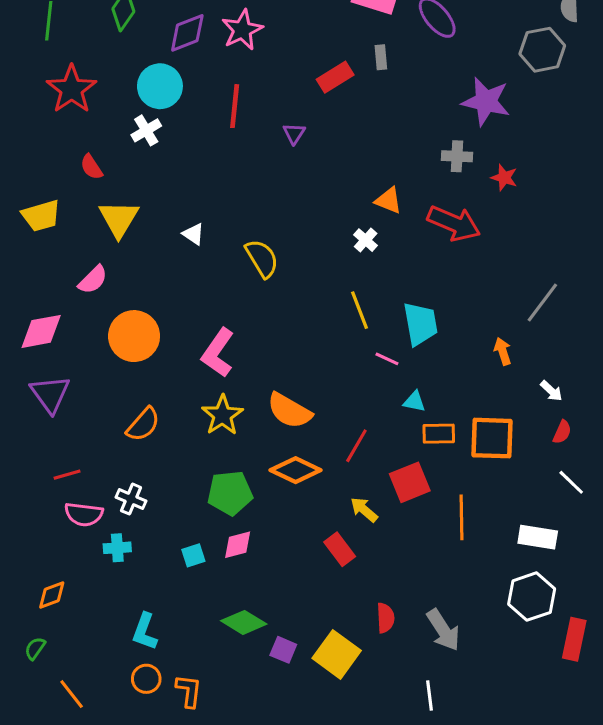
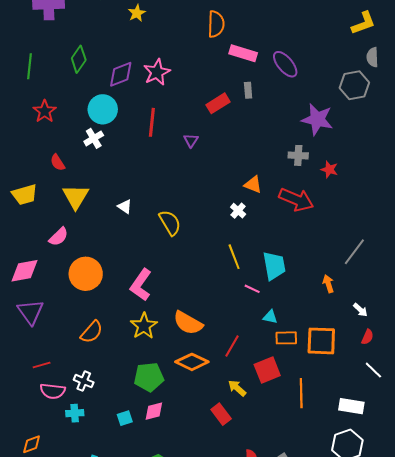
red star: (72, 89) -> (45, 111), size x0.7

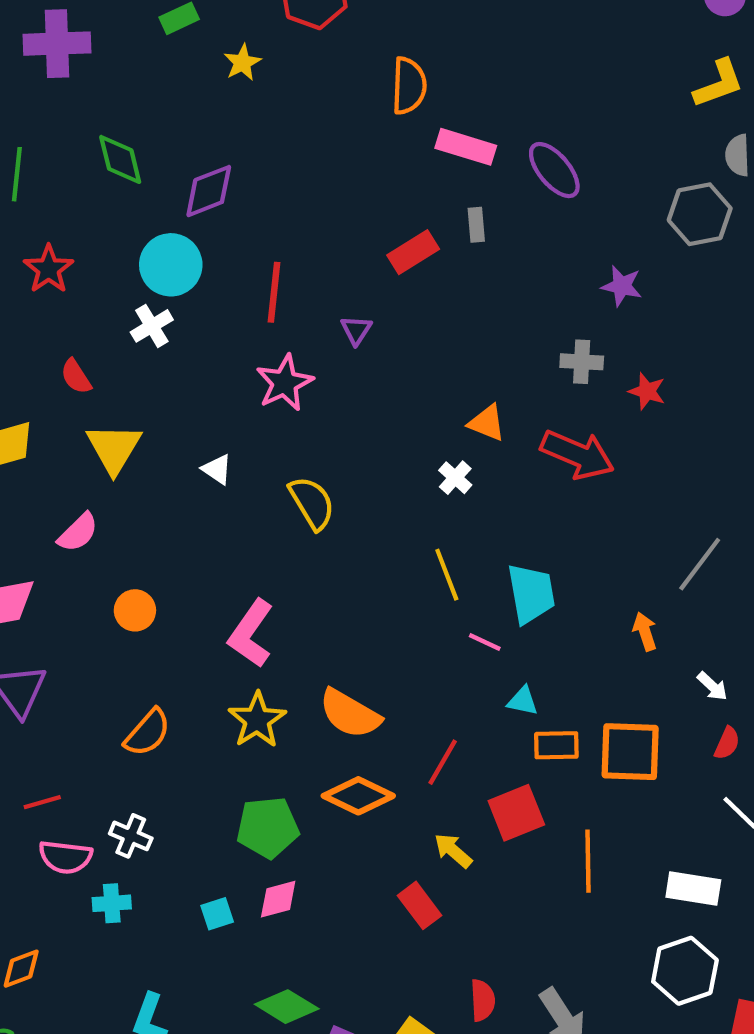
green diamond: (79, 59) -> (120, 159), turned -48
pink star: (157, 72) -> (285, 383), moved
purple star: (317, 119) -> (622, 286), size x0.6
orange circle: (86, 274) -> (135, 610), size x0.6

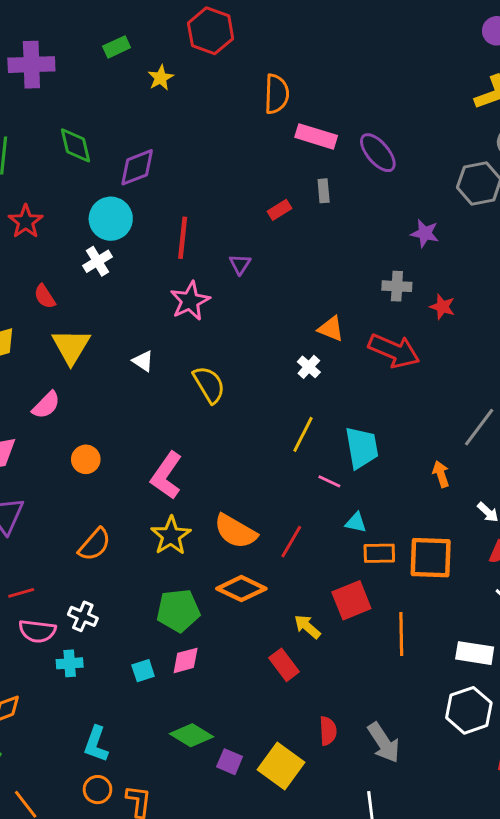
red rectangle: (413, 252) -> (279, 210), size x0.7
yellow line: (447, 575) -> (303, 434), turned 48
red line: (443, 762) -> (291, 542), moved

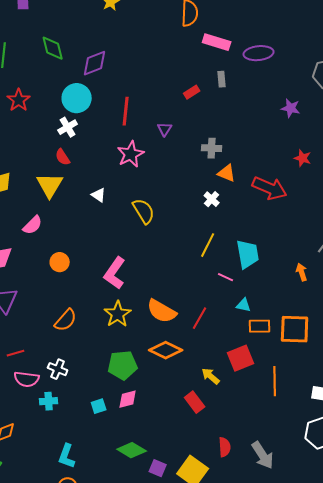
purple ellipse: (378, 153) -> (259, 53), turned -56
gray cross: (397, 286) -> (212, 148), moved
red semicircle: (45, 296) -> (63, 157), moved

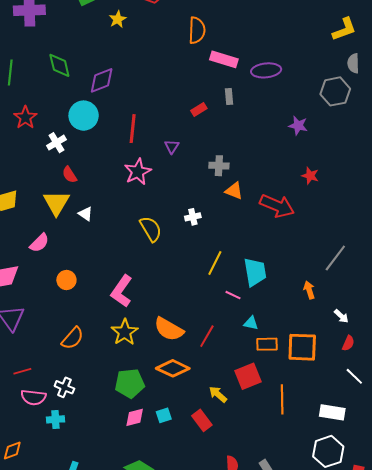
white cross: (68, 127) -> (56, 143), moved
white triangle: (99, 195) -> (86, 214), moved
white cross: (212, 199) -> (193, 217), moved, turned 35
cyan square: (99, 406) -> (164, 415), moved

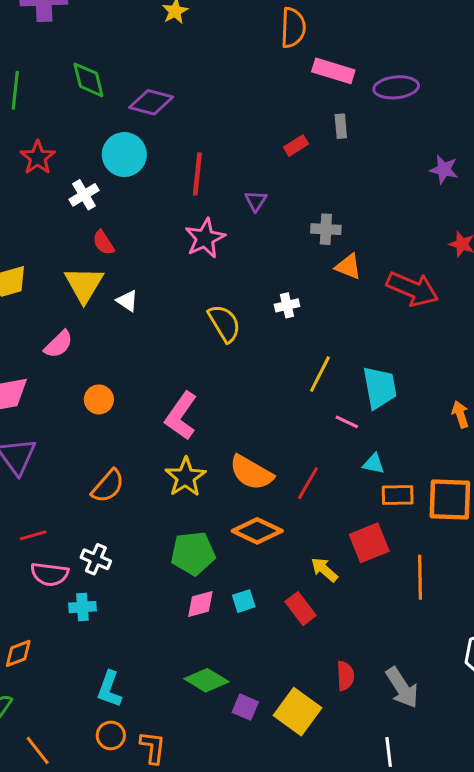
purple diamond: (102, 80) -> (151, 102), turned 36

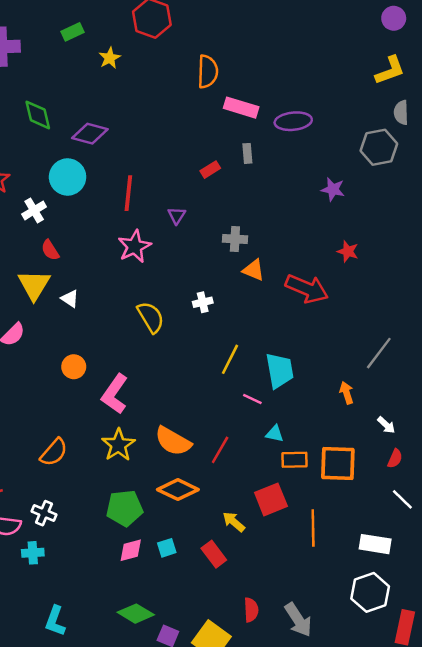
orange circle: (99, 399) -> (74, 367), moved

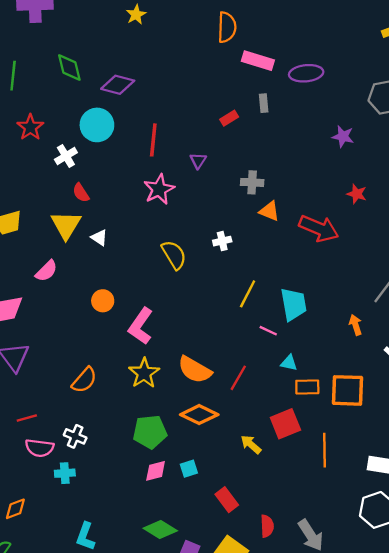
red rectangle: (214, 554) -> (227, 500), moved

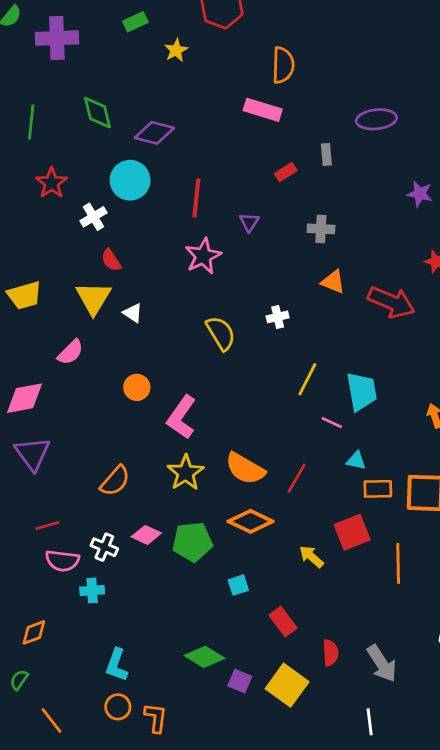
pink rectangle: (258, 61) -> (263, 110), moved
gray cross: (252, 182) -> (321, 229), moved
pink diamond: (156, 471) -> (146, 535), moved, turned 40

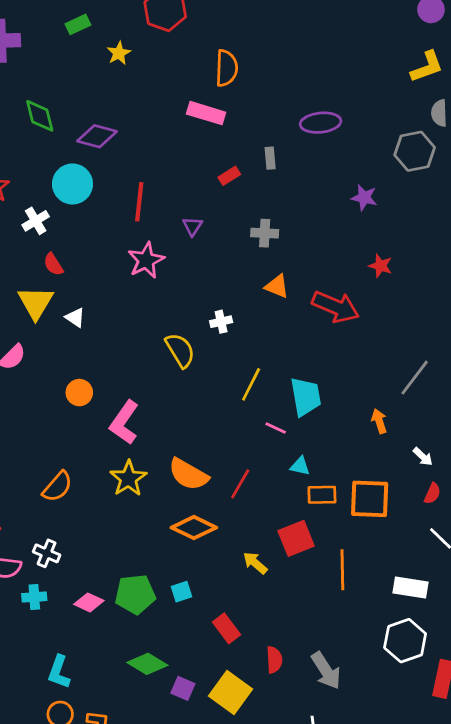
yellow semicircle: (221, 333) -> (180, 350), moved
pink diamond: (146, 535) -> (89, 602), moved
green pentagon: (192, 542) -> (135, 594), moved

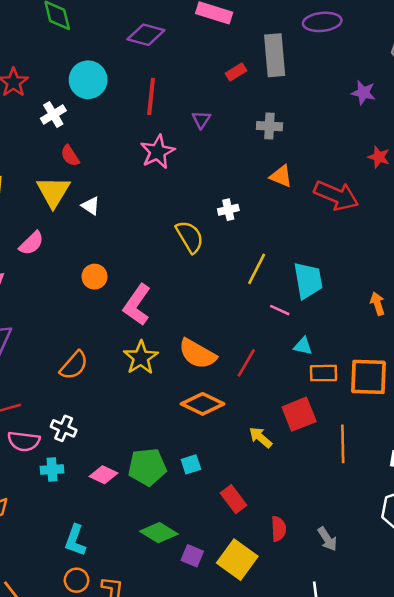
purple diamond: (97, 136) -> (146, 35), moved
gray rectangle: (270, 158) -> (275, 55), size x2.0
gray arrow: (326, 671) -> (327, 539), size x0.7

